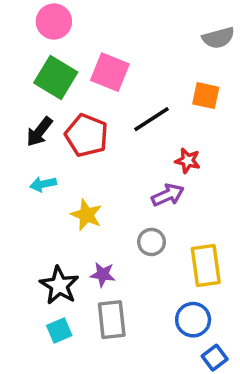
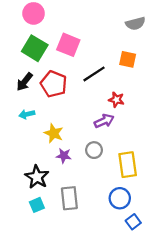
purple star: (103, 274) -> (64, 156), moved

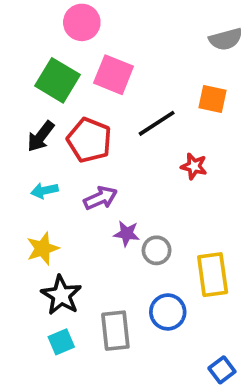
pink circle: (34, 13) -> (82, 22), moved
purple arrow: (104, 121) -> (100, 198), moved
yellow star: (54, 133) -> (43, 248), moved, turned 30
purple star: (64, 156) -> (127, 234), moved
blue circle: (120, 198) -> (168, 312), moved

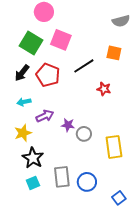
purple arrow: (100, 198) -> (45, 116), moved
blue circle: (168, 312) -> (87, 182), moved

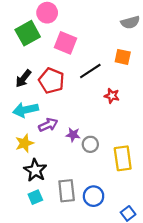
green square: (31, 43) -> (28, 33), moved, turned 30
cyan arrow: (24, 102) -> (26, 110), size x1.6

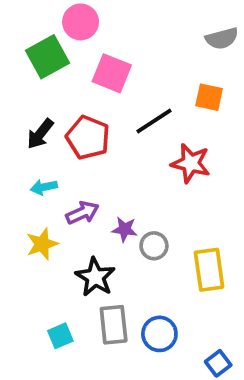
red star: (112, 96) -> (191, 163), size x1.5
cyan arrow: (26, 110) -> (44, 187), size x0.6
black star: (35, 170) -> (95, 277), moved

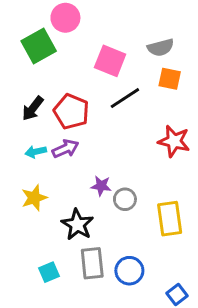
gray semicircle: (222, 38) -> (161, 47), moved
pink square: (112, 73) -> (110, 61), moved
red star: (191, 163) -> (174, 141), moved
purple arrow: (82, 213) -> (65, 149), moved

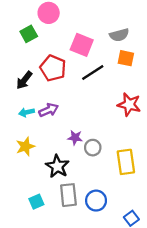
green square: (39, 46) -> (29, 34), size x0.7
red pentagon: (71, 111) -> (53, 68), moved

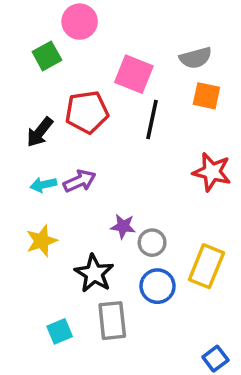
red pentagon: (53, 68) -> (87, 112), turned -30
black line: (93, 73) -> (152, 119), turned -45
yellow rectangle: (126, 162) -> (206, 266), turned 30
blue circle: (96, 201) -> (157, 286), moved

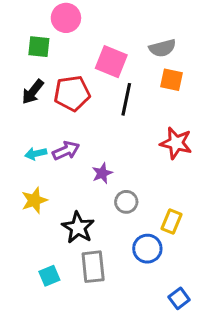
green square: (47, 56) -> (39, 47), turned 35
black arrow: (40, 132) -> (33, 92), moved
purple star: (123, 226) -> (102, 173), moved, turned -30
yellow rectangle: (206, 266) -> (172, 221), size x0.7
blue circle: (157, 286) -> (147, 249), moved

